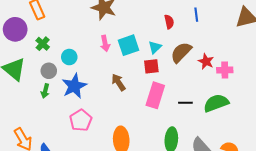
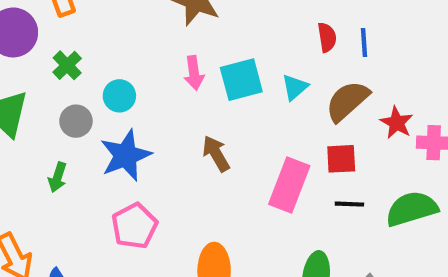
blue line: (196, 15) -> (364, 43), moved
red square: (151, 66) -> (341, 159), moved
green arrow: (45, 91) -> (57, 177), moved

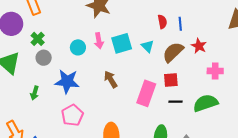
cyan triangle: (295, 87) -> (148, 46), turned -32
cyan circle: (119, 96) -> (78, 47), moved
gray circle: (76, 121) -> (44, 58), moved
red star: (397, 123) -> (199, 46), moved
blue star: (126, 155) -> (67, 81), turned 30

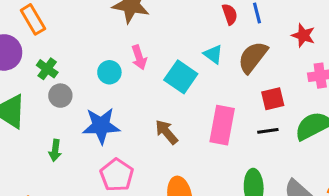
cyan square: (122, 43) -> (181, 77), moved, turned -30
red star: (199, 46) -> (303, 35), moved
brown arrow: (111, 79) -> (166, 132), moved
red square: (171, 80) -> (273, 99), moved

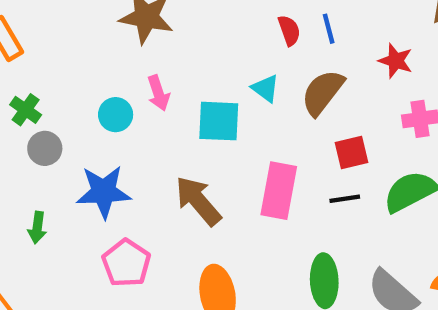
cyan square: (181, 77) -> (219, 121), turned -32
brown arrow: (166, 132) -> (198, 201), size x1.4

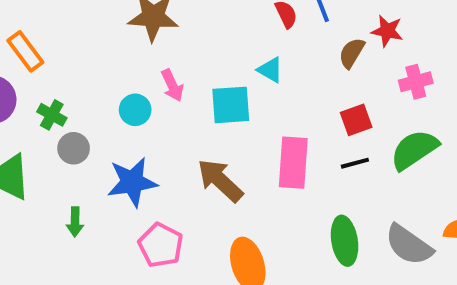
brown semicircle: (323, 92) -> (352, 53), moved, size x0.7

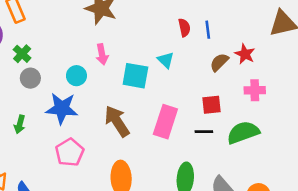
cyan circle: (135, 110) -> (76, 76), moved

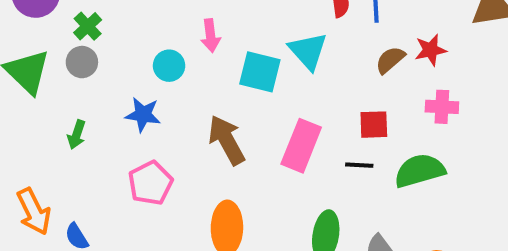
red star: (245, 54) -> (431, 50), turned 30
cyan triangle: (166, 60) -> (308, 51), size x1.5
gray circle: (30, 78) -> (82, 62), moved
blue star: (62, 108) -> (143, 115), size x0.7

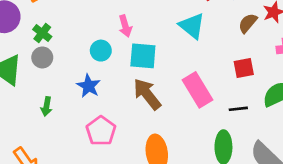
cyan square: (260, 72) -> (143, 56), moved
blue star: (143, 115) -> (89, 86), turned 30
pink rectangle: (301, 146) -> (197, 90), turned -44
black line: (359, 165) -> (238, 109), moved

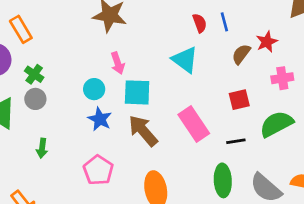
blue star: (89, 86) -> (100, 119), moved

